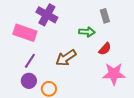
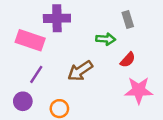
purple cross: (47, 15) -> (57, 18), turned -30
purple circle: (29, 81) -> (23, 101), moved

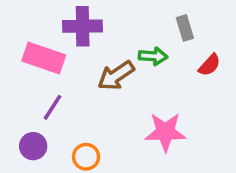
red semicircle: (128, 60) -> (210, 65), moved
brown arrow: (80, 71) -> (116, 76), moved
pink star: (139, 90) -> (165, 132), moved

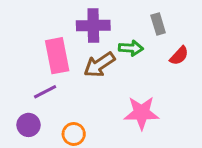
purple cross: (83, 26) -> (93, 26), moved
pink rectangle: (44, 58) -> (57, 56), moved, turned 60
purple line: (53, 107) -> (45, 92), turned 30

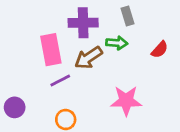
gray rectangle: (158, 24) -> (127, 16), moved
purple line: (45, 92) -> (60, 81), moved
purple circle: (28, 125) -> (15, 107), moved

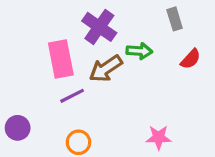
gray rectangle: (127, 16) -> (175, 19), moved
purple cross: (83, 23) -> (99, 27), turned 36
pink star: (126, 101) -> (159, 137), moved, size x0.7

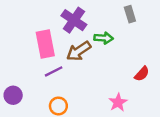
red semicircle: (191, 59) -> (142, 74), moved
pink star: (159, 137) -> (118, 102), turned -30

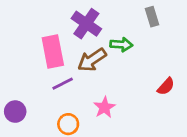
pink star: (118, 102) -> (104, 107), moved

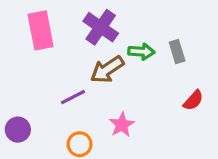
gray rectangle: (152, 17) -> (177, 52), moved
pink rectangle: (53, 51) -> (41, 30), moved

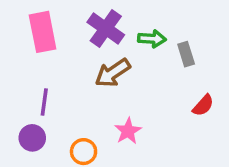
green arrow: (141, 52) -> (152, 39), moved
purple line: (73, 97) -> (44, 102), moved, turned -55
purple circle: (18, 130) -> (32, 138), moved

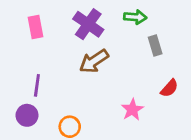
pink rectangle: (43, 32) -> (36, 27), size x0.7
green arrow: (152, 39) -> (135, 17), moved
pink star: (128, 131) -> (132, 110), moved

